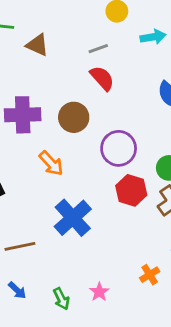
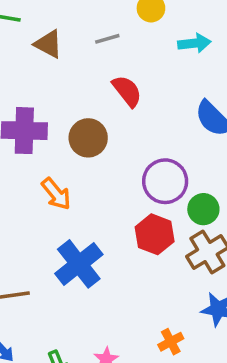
gray line: (98, 49) -> (107, 39), moved
purple circle: (119, 148) -> (165, 181), moved

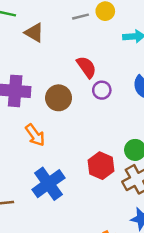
gray line: (107, 39) -> (80, 17), moved
purple circle: (165, 181) -> (102, 90), moved, size x0.6

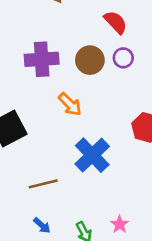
purple circle: (102, 90) -> (123, 58), moved

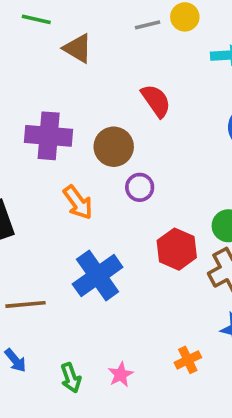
purple circle: (123, 58) -> (140, 187), moved

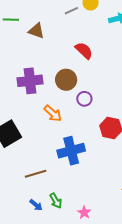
blue cross: (98, 276) -> (71, 151), turned 32
pink star: (121, 375) -> (84, 213), moved
green arrow: (71, 378) -> (56, 201), moved

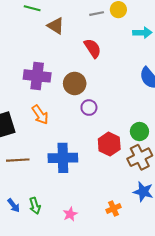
red semicircle: (84, 51) -> (93, 48), moved
orange arrow: (53, 113) -> (40, 115), moved
brown line: (36, 174) -> (18, 160), moved
pink star: (84, 213) -> (70, 214), moved

